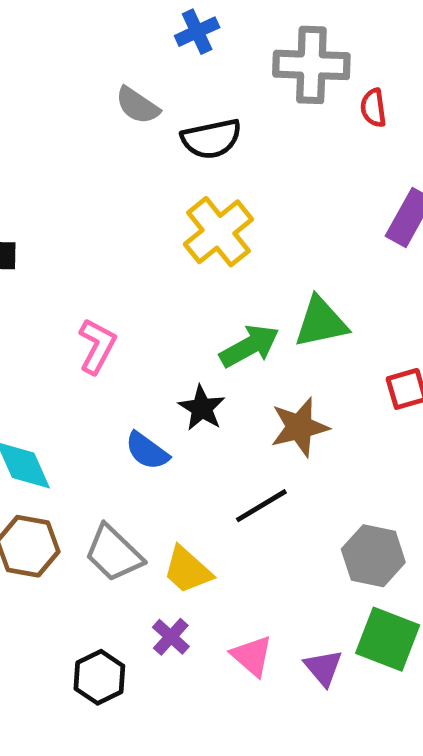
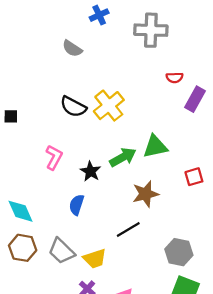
red semicircle: (373, 108) -> (175, 78), moved, turned -84
black semicircle: (211, 139) -> (73, 107), moved, turned 40
black star: (202, 408) -> (91, 171), moved
blue semicircle: (147, 451) -> (77, 205), turned 72
yellow trapezoid: (188, 570) -> (95, 259), turned -60

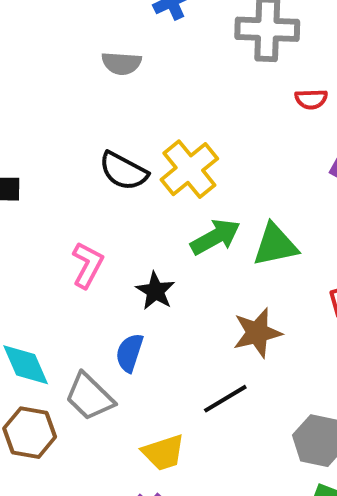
gray semicircle: (72, 48) -> (121, 63), turned -30
red semicircle: (175, 78) -> (311, 99), moved
green arrow: (123, 157) -> (215, 237), moved
gray trapezoid: (61, 251) -> (90, 397), moved

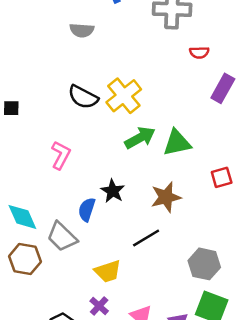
black star: (155, 291) -> (113, 191), moved

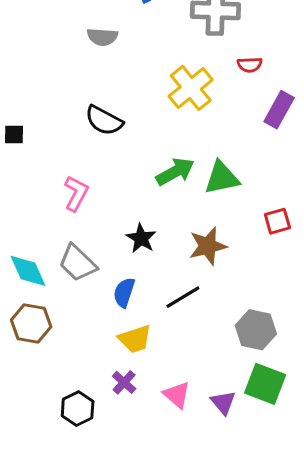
yellow cross: (124, 96) -> (191, 88), moved
blue semicircle: (87, 210) -> (124, 292), moved
gray trapezoid: (62, 237) -> (78, 263), moved

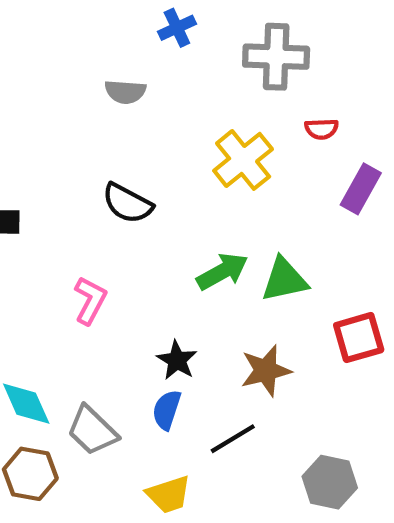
red square: (277, 221) -> (359, 338), size x1.4
gray trapezoid: (78, 263) -> (92, 430), moved
blue semicircle: (124, 292) -> (167, 410), moved

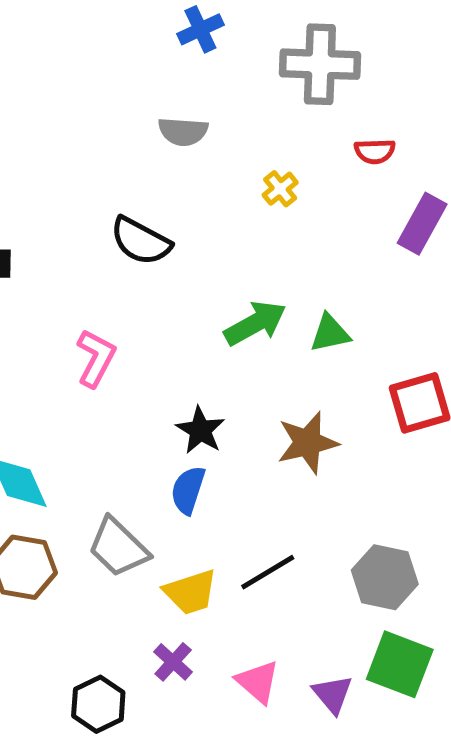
gray semicircle: (125, 92) -> (183, 131), moved
yellow cross: (243, 160) -> (280, 189), size x0.5
green triangle: (284, 280) -> (330, 333), size x0.7
gray trapezoid: (92, 430) -> (118, 547), moved
black line: (233, 439) -> (268, 572), moved

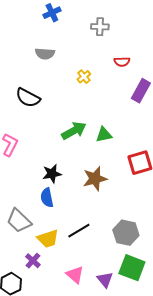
gray cross: (320, 64) -> (100, 27), size x0.6
black star: (200, 430) -> (52, 174), turned 30
blue semicircle: (188, 490) -> (47, 198), turned -30
purple cross: (173, 662) -> (33, 261), moved

